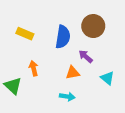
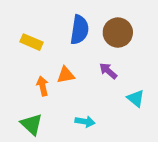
blue semicircle: (63, 37) -> (79, 30), moved
orange triangle: (73, 73) -> (66, 75), moved
green triangle: (13, 86) -> (32, 124), moved

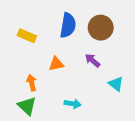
orange arrow: (42, 86) -> (32, 83), moved

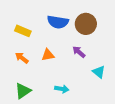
blue semicircle: (68, 25) -> (58, 22), turned 90
orange arrow: (32, 83) -> (22, 58), moved, turned -40
green triangle: (27, 106) -> (23, 91), turned 42

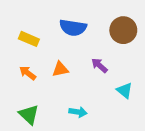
brown circle: (86, 24) -> (123, 30), moved
green triangle: (23, 91) -> (29, 114), turned -42

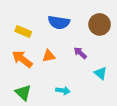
orange arrow: (28, 73) -> (22, 59), size x1.5

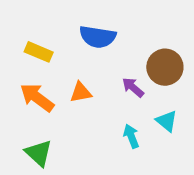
brown circle: (100, 24) -> (165, 67), moved
cyan arrow: (63, 91) -> (131, 136), moved, turned -120

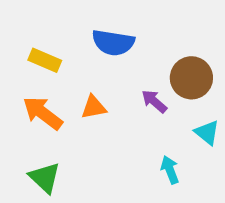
cyan triangle: (167, 121) -> (207, 133), moved
cyan arrow: (131, 136) -> (170, 170), moved

